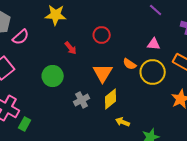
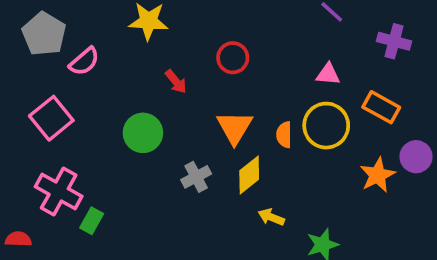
orange semicircle: (130, 64) -> (284, 135), moved, turned 56

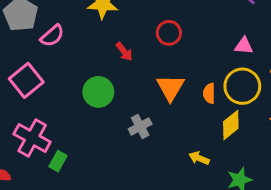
yellow diamond: (249, 175) -> (231, 125), moved

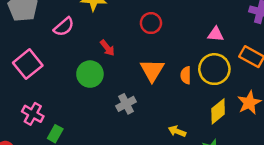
pink semicircle: (52, 36) -> (64, 27), moved
red arrow: (124, 52) -> (107, 48), moved
yellow diamond: (231, 125) -> (218, 111), moved
pink cross: (32, 138) -> (33, 114), size x0.7

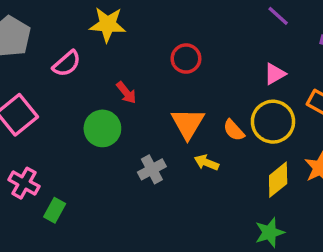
pink triangle: (216, 34) -> (275, 74), turned -35
orange semicircle: (186, 75) -> (234, 130), turned -42
yellow arrow: (177, 131) -> (206, 163), moved

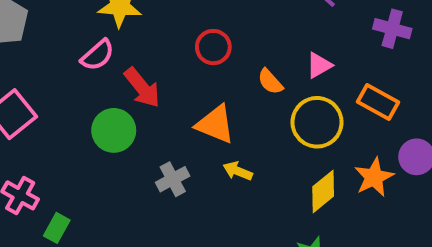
pink semicircle: (67, 64) -> (97, 55), moved
red arrow: (126, 93) -> (142, 88), size x1.5
orange triangle: (188, 123) -> (215, 124), turned -39
orange semicircle: (234, 130) -> (270, 82), moved

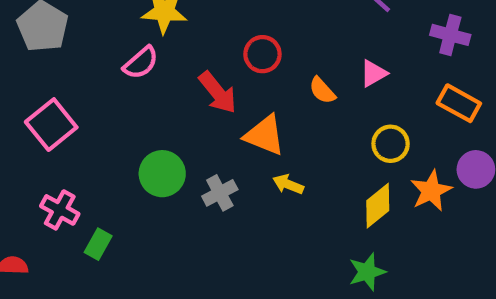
red arrow: (142, 88) -> (218, 93), moved
orange rectangle: (378, 102) -> (459, 103), moved
yellow circle: (317, 122) -> (391, 144), moved, size x0.7
green circle: (114, 130) -> (162, 174), moved

